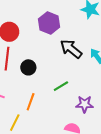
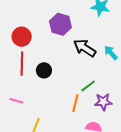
green line: (61, 86) -> (88, 86), moved
orange line: (31, 102) -> (75, 103), moved

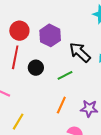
purple hexagon: (60, 24) -> (50, 35), moved
green line: (88, 86) -> (65, 75), moved

